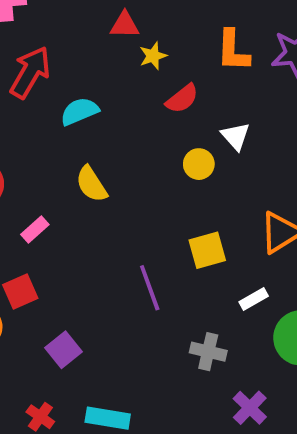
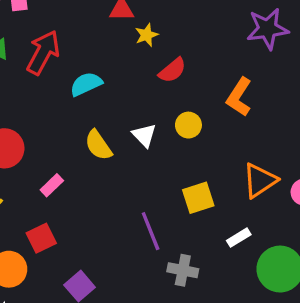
orange L-shape: (233, 51) -> (239, 97), moved, turned 33
white triangle: (236, 136) -> (144, 135), moved
gray cross: (208, 352) -> (183, 270), moved

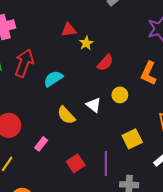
purple line: (151, 231) -> (106, 163), turned 30
red square: (41, 238) -> (76, 163), moved

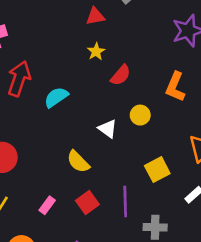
red triangle: (69, 30) -> (95, 16), moved
yellow semicircle: (66, 115) -> (78, 162), moved
pink rectangle: (41, 144) -> (47, 205), moved

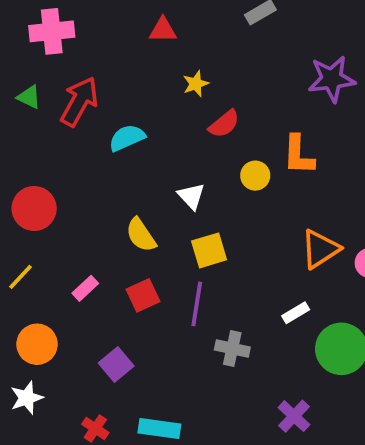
red triangle: (95, 16) -> (163, 30), moved
orange L-shape: (175, 87) -> (298, 155), turned -32
yellow circle: (140, 115) -> (255, 176), moved
yellow square: (157, 170) -> (209, 250), moved

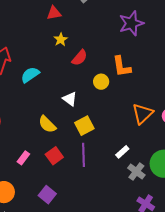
red triangle: (163, 30) -> (54, 13), moved
white rectangle: (296, 313) -> (122, 152), moved
gray cross: (232, 348) -> (136, 172), moved, turned 36

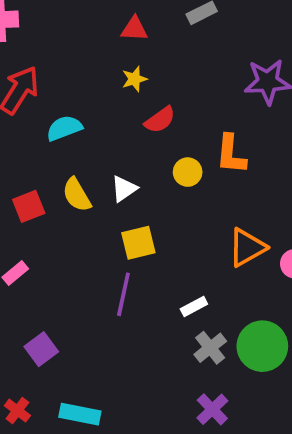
white triangle: (70, 99) -> (124, 189), turned 35
yellow semicircle: (47, 124) -> (77, 195), moved
red square: (54, 156) -> (29, 206), moved

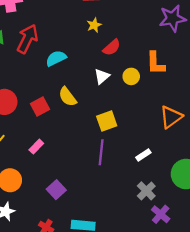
white triangle: (124, 189) -> (102, 76), moved
gray cross: (210, 348) -> (146, 191), moved

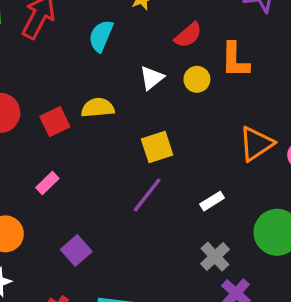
red semicircle: (112, 47) -> (188, 35), moved
cyan semicircle: (56, 58) -> (101, 36), moved, turned -42
yellow semicircle: (67, 97) -> (98, 108), turned 120
purple line: (101, 152) -> (147, 195), turned 30

